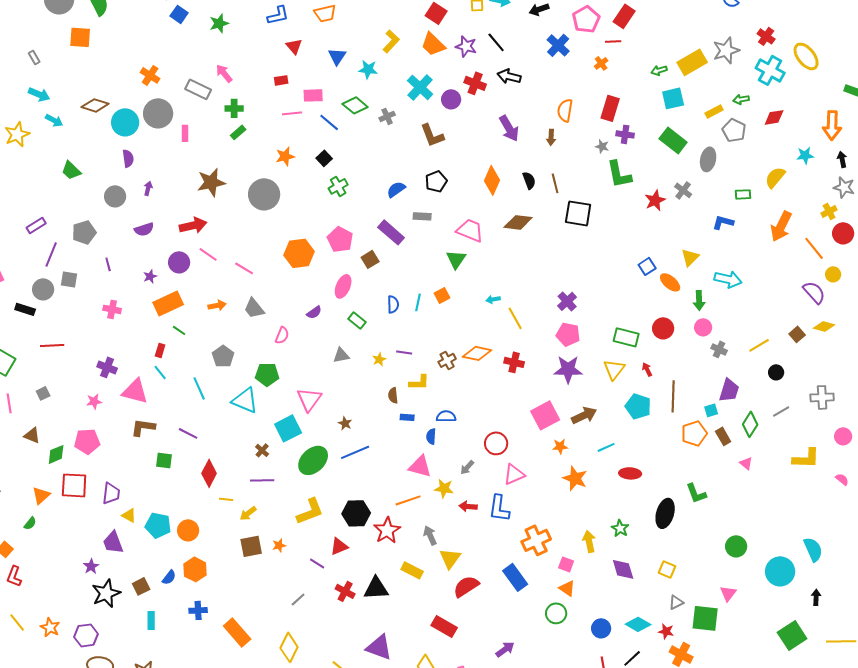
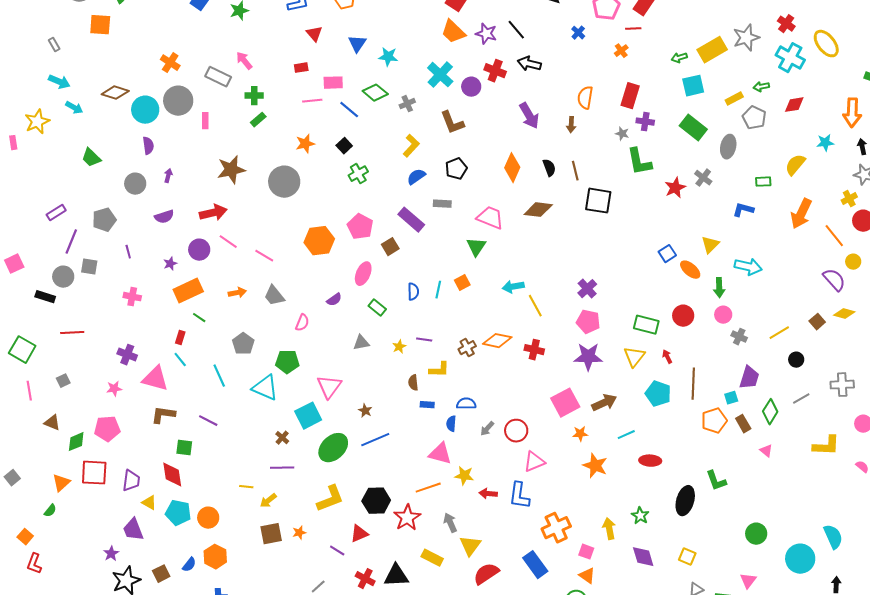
yellow L-shape: (391, 41) -> (411, 146), moved
blue cross: (558, 45) -> (578, 33), size x0.6
cyan arrow: (493, 299) -> (513, 287), size x1.5
gray arrow: (467, 467) -> (487, 429), moved
red diamond: (209, 473) -> (172, 475), moved, turned -36

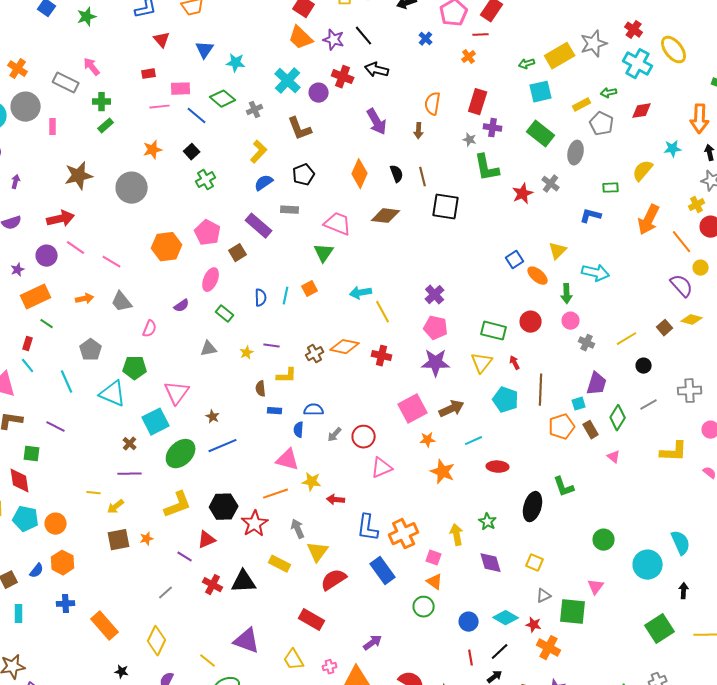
blue L-shape: (519, 496) -> (368, 528), moved

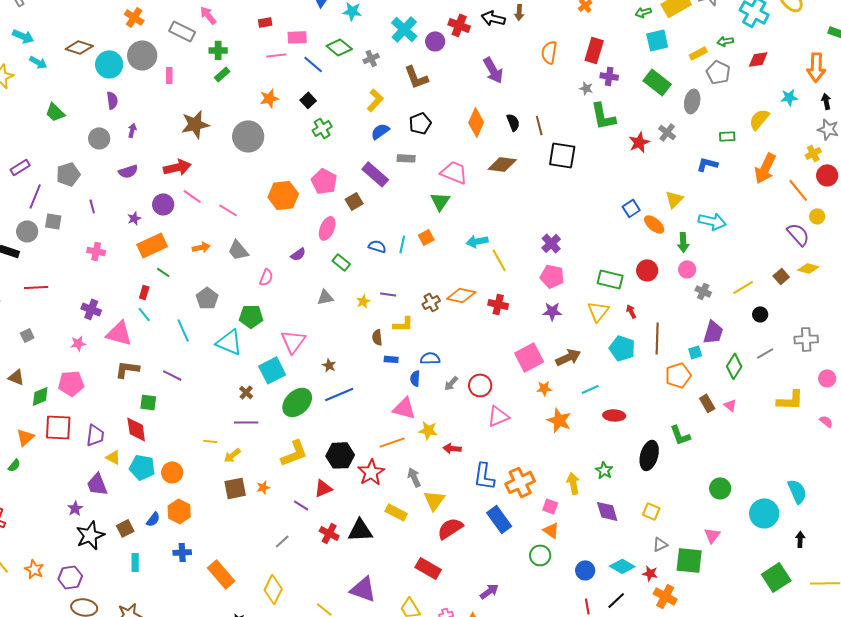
brown arrow: (419, 131) -> (519, 12), moved
blue semicircle: (261, 298) -> (377, 246), turned -72
purple star: (436, 363) -> (552, 311), size x0.7
brown rectangle: (591, 430) -> (707, 403), moved

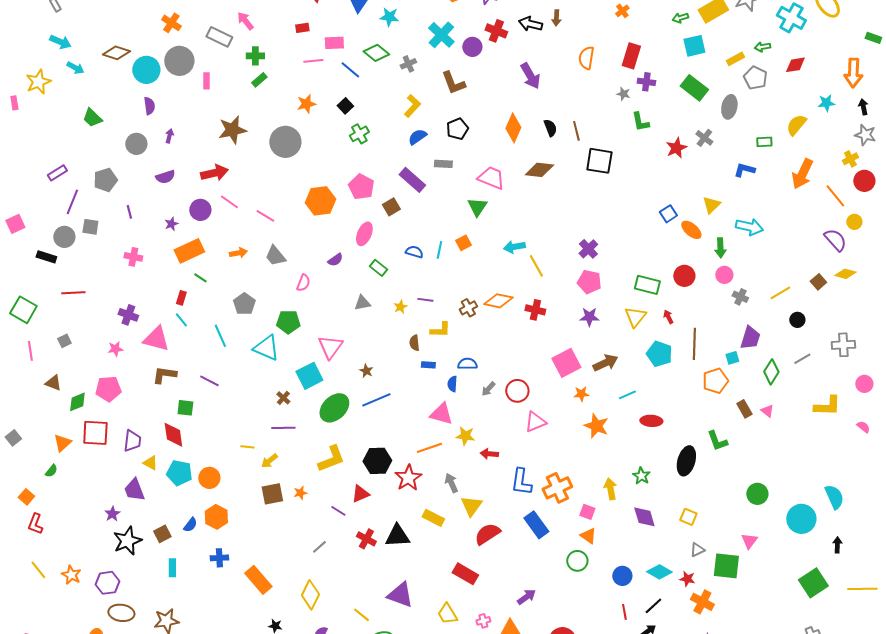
green L-shape: (603, 116) -> (640, 122), size x0.7

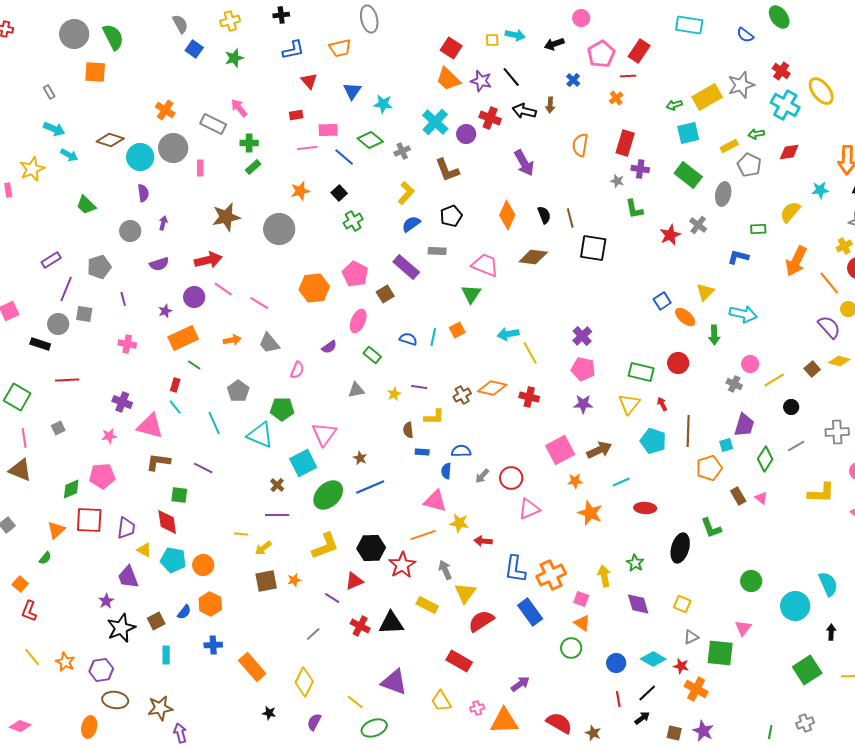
pink circle: (724, 275) -> (750, 364), moved
brown triangle: (53, 383) -> (20, 470), moved, size x1.4

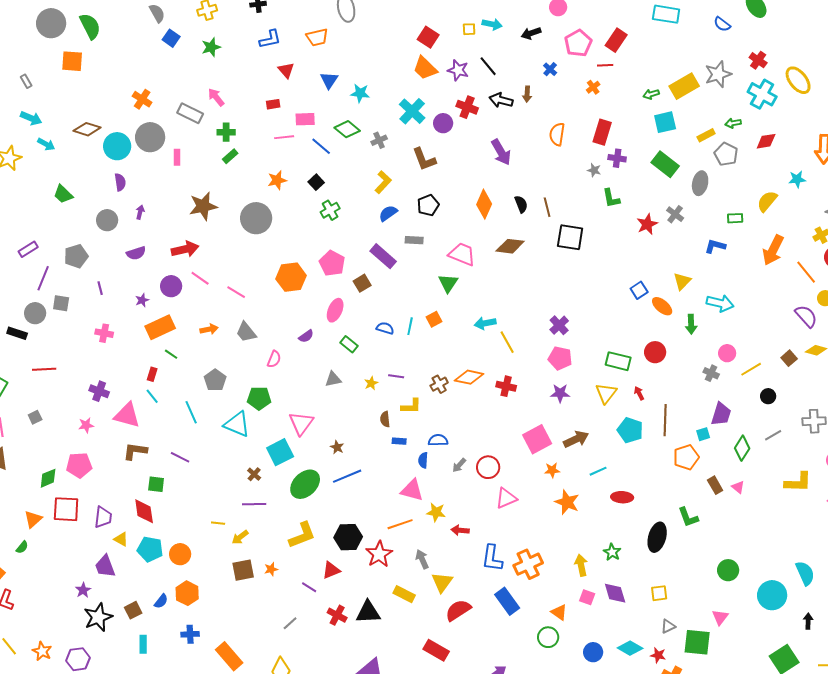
pink square: (581, 599) -> (587, 597), moved
yellow square: (682, 604) -> (659, 593), turned -30

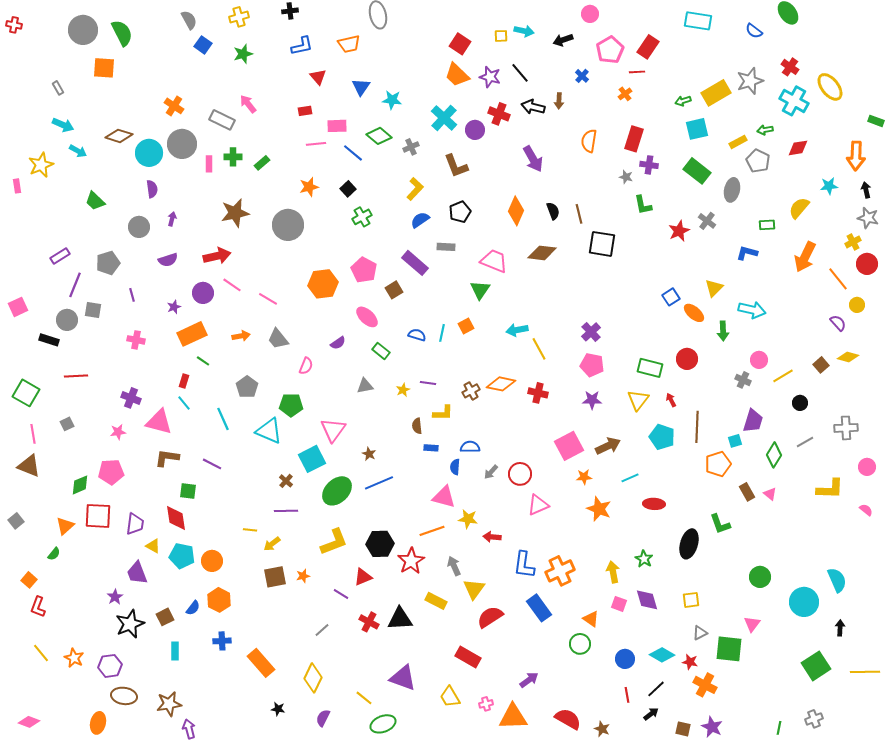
green cross: (226, 132) -> (233, 157), moved
pink ellipse: (335, 310) -> (367, 317), turned -70
purple semicircle: (806, 316) -> (838, 323), size x0.7

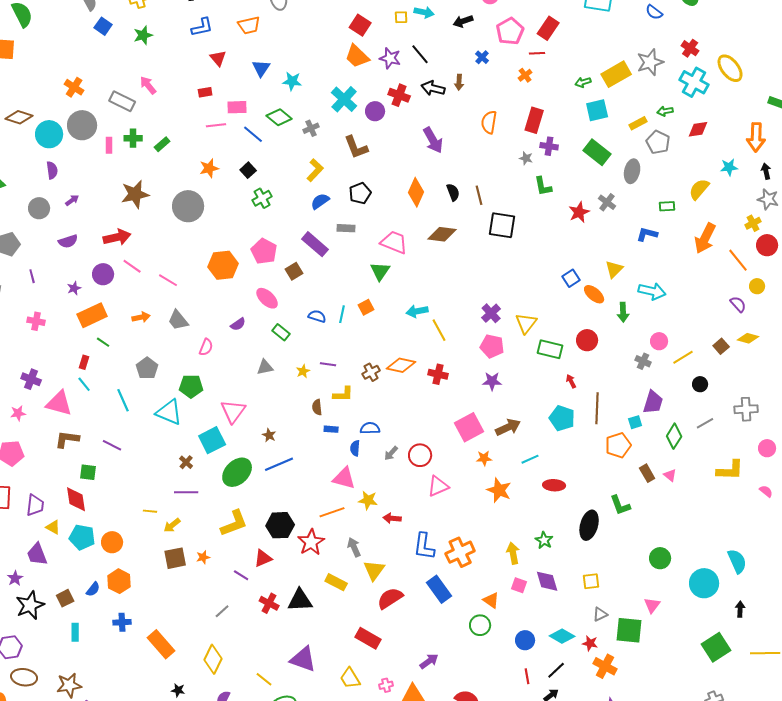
purple arrow: (172, 219) -> (72, 200), turned 40
yellow triangle: (638, 400) -> (526, 323), moved

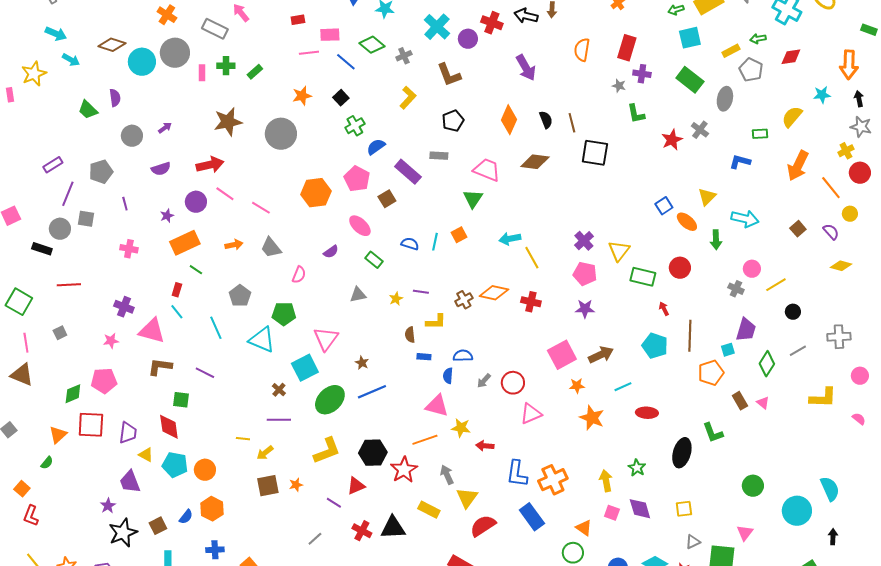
purple semicircle: (52, 170) -> (115, 98), moved
blue semicircle: (320, 201) -> (376, 147), moved
brown square: (721, 346) -> (798, 229), moved

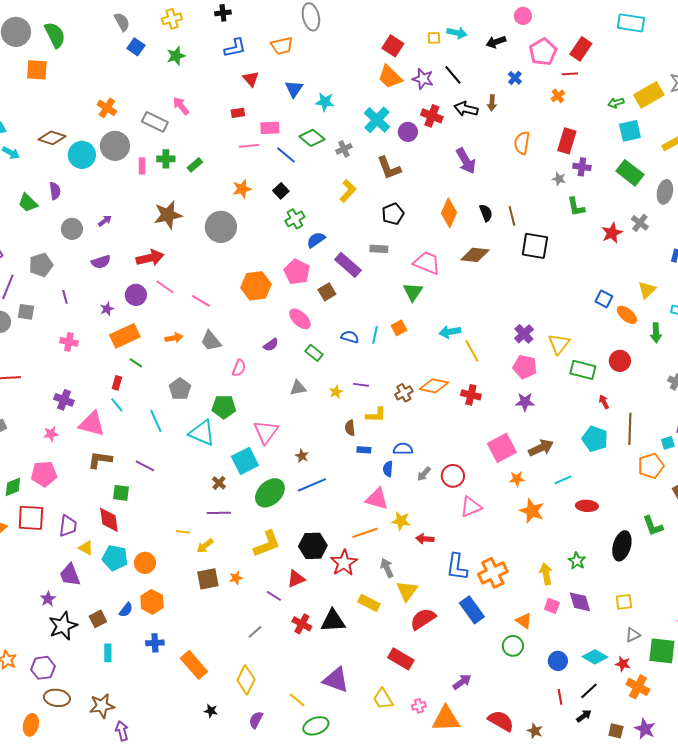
blue square: (664, 206) -> (604, 299), turned -30

